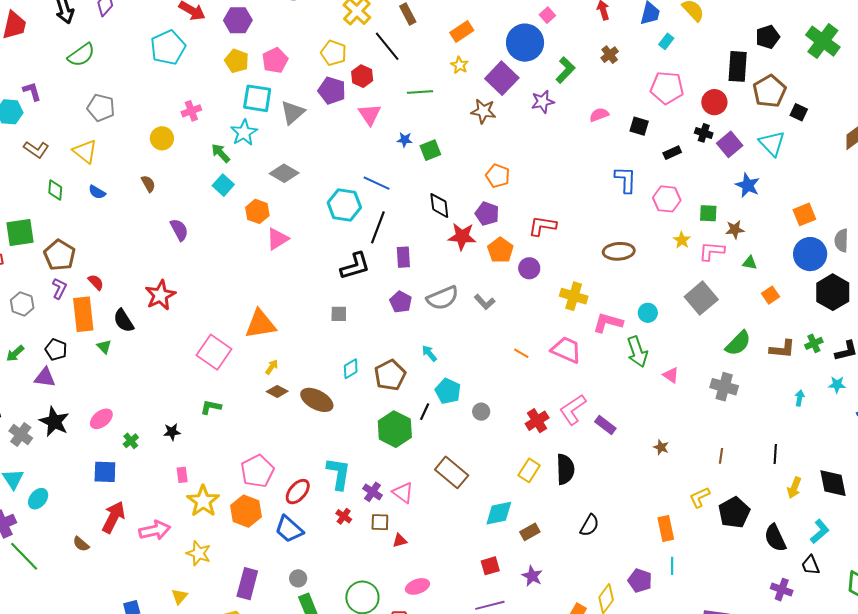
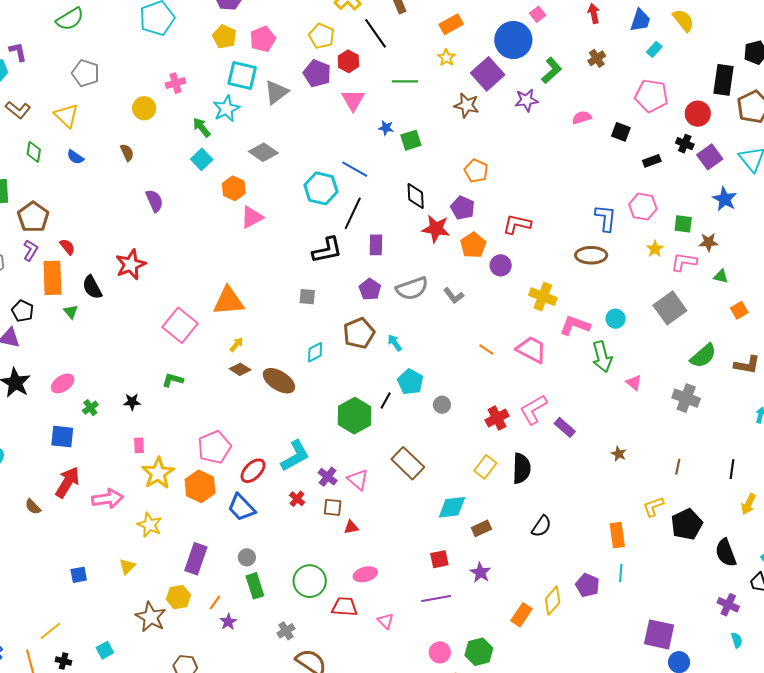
blue L-shape: (626, 180) -> (606, 218), moved
brown pentagon: (390, 375) -> (359, 333), moved
cyan L-shape: (339, 474) -> (295, 456), turned 48

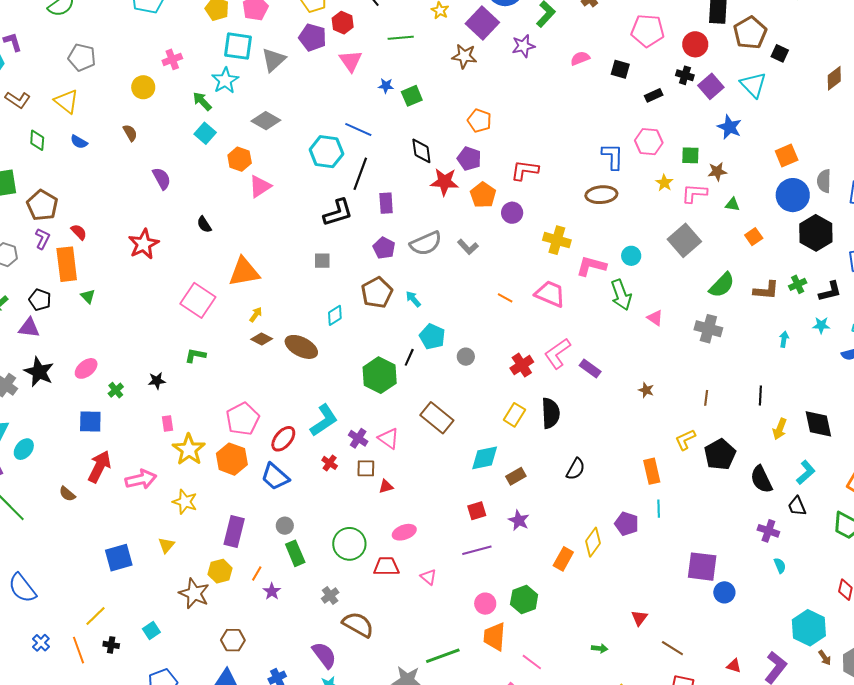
black semicircle: (92, 287) -> (204, 224), moved, size x0.7
blue square: (79, 575) -> (119, 558), size x1.6

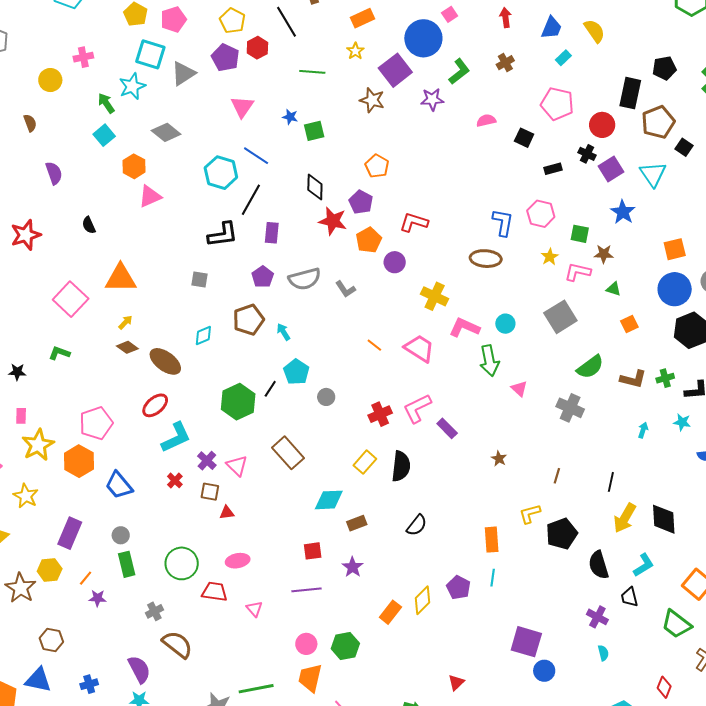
pink triangle: (351, 61) -> (242, 107), moved
yellow arrow: (780, 429) -> (625, 518), size x1.4
red ellipse: (283, 439) -> (155, 405), moved
purple star: (272, 591) -> (97, 598), turned 30

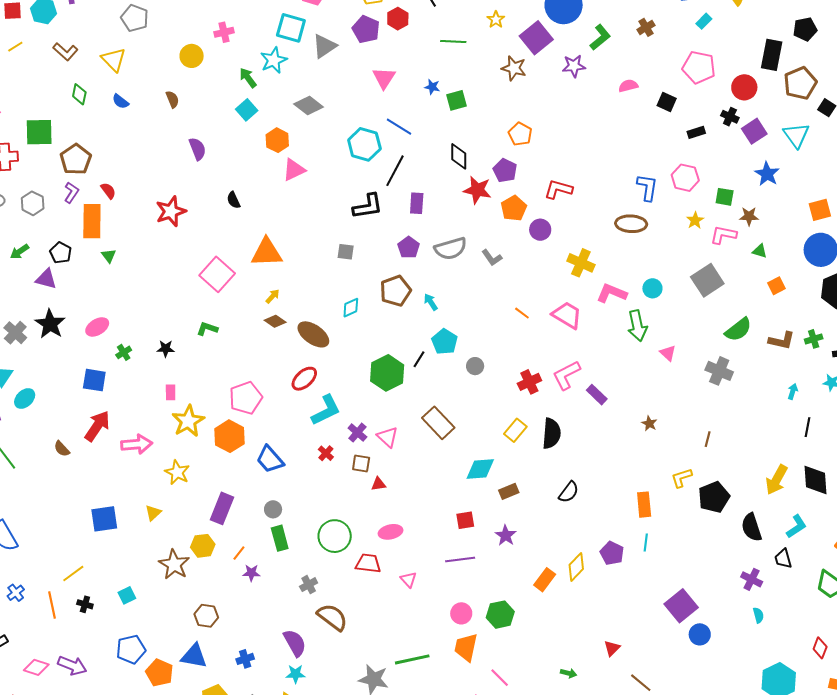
black line: (611, 482) -> (807, 427), moved
purple square: (526, 642) -> (681, 606), turned 36

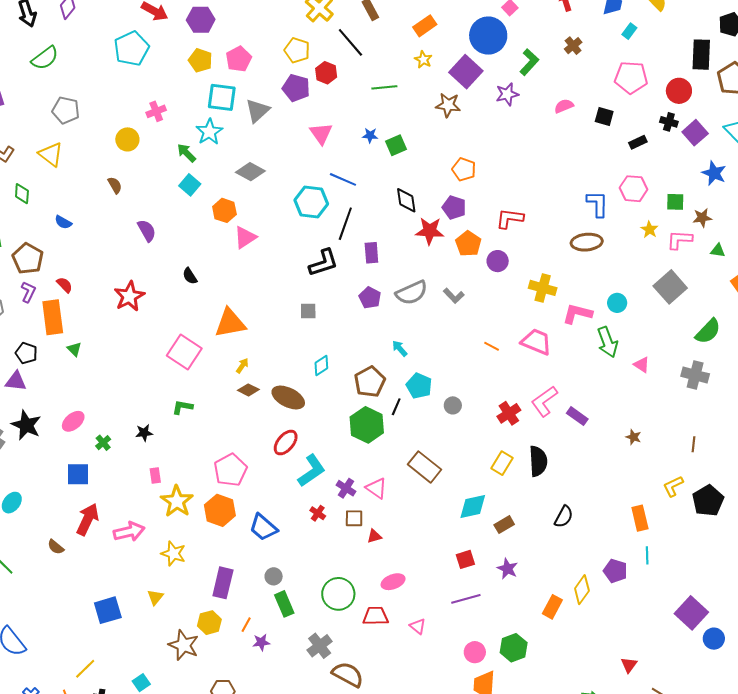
blue semicircle: (120, 101) -> (63, 222), moved
brown pentagon: (395, 291) -> (370, 382), moved
gray cross: (309, 585) -> (320, 646), size x1.4

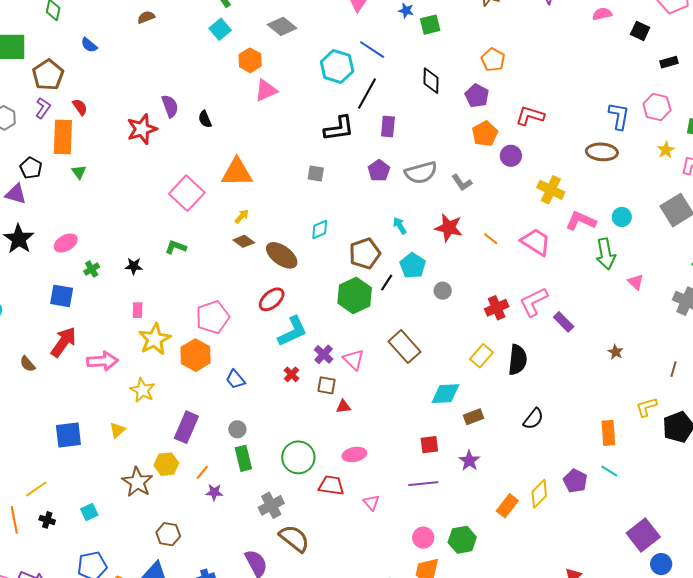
brown semicircle: (115, 185) -> (146, 17), turned -90
purple semicircle: (147, 231) -> (170, 106), moved
red star: (430, 231) -> (449, 228), moved
blue trapezoid: (263, 527) -> (235, 379), size x0.7
cyan line: (647, 555) -> (609, 471), turned -66

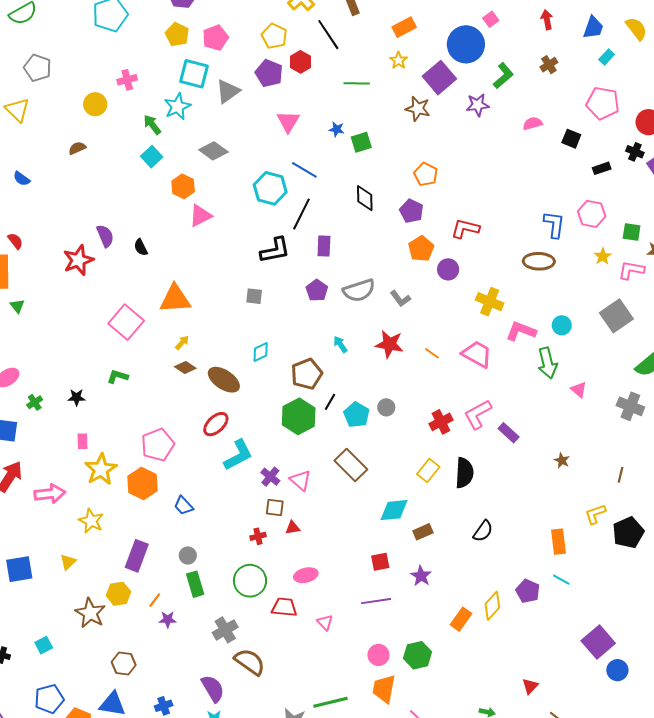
cyan pentagon: (413, 266) -> (357, 415), moved
red cross: (291, 374) -> (258, 536), moved, turned 35

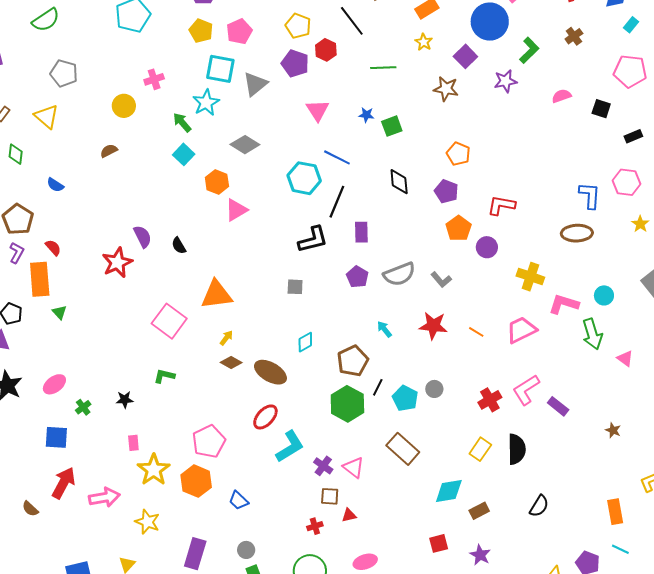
purple square: (439, 78) -> (465, 56), size x0.7
pink trapezoid: (477, 354) -> (521, 330), turned -52

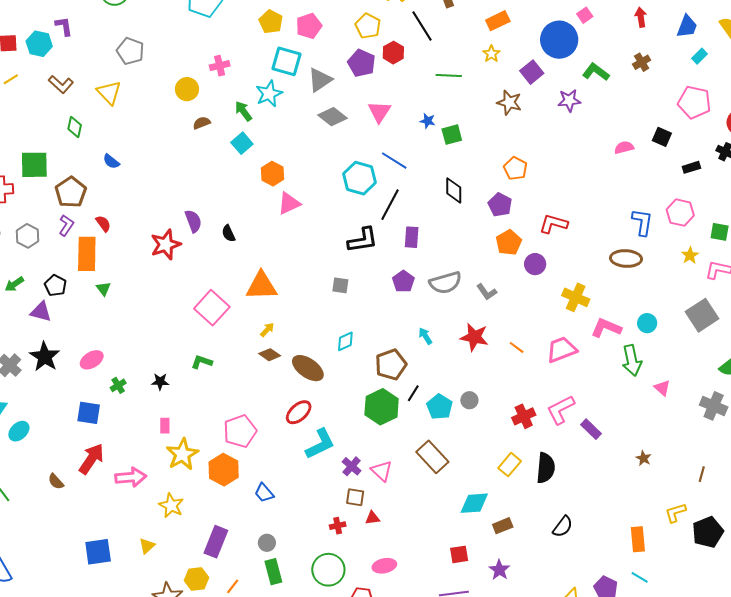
green L-shape: (529, 50) -> (596, 72), turned -104
pink semicircle: (561, 96) -> (624, 148), moved
gray diamond: (245, 145) -> (332, 117), moved
brown semicircle: (109, 151) -> (202, 123), moved

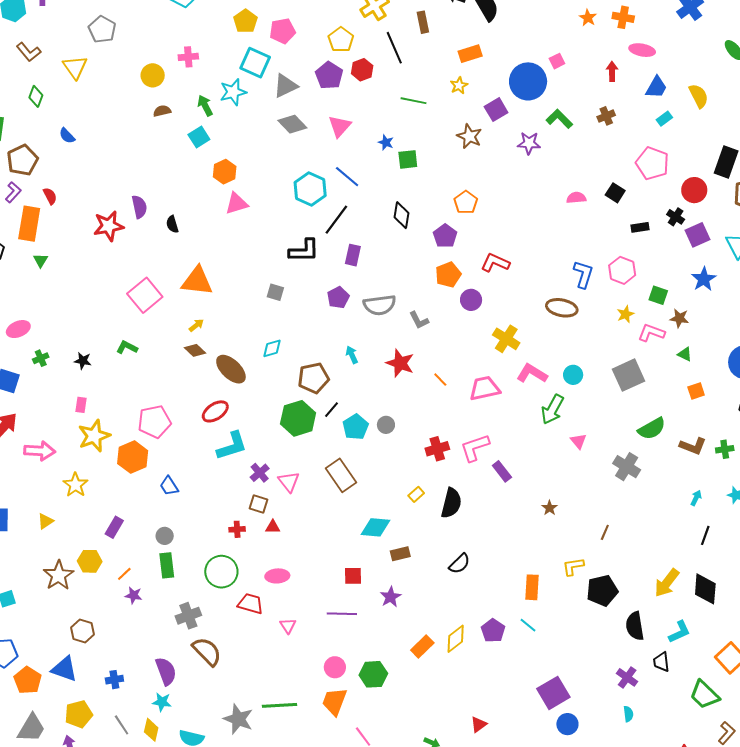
green arrow: (632, 360) -> (552, 409), turned 32
yellow rectangle: (510, 465) -> (416, 494), size x0.7
purple rectangle: (216, 542) -> (114, 527), size x0.7

